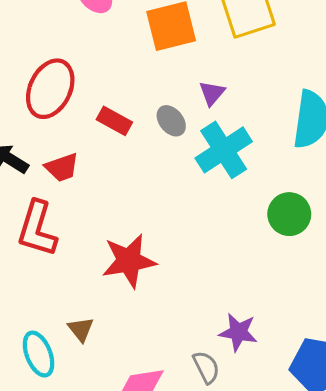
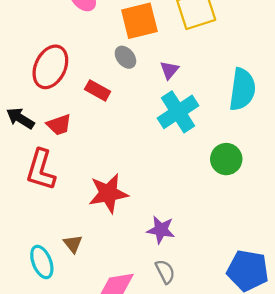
gray ellipse: (171, 121) -> (125, 57), moved
purple star: (238, 332) -> (161, 230), moved

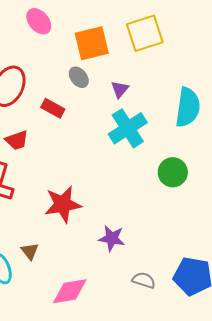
gray semicircle: (165, 272) -> (144, 280), moved, turned -45

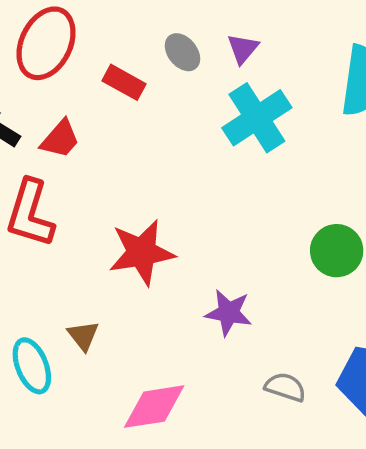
gray ellipse: (79, 77) -> (182, 52), moved
red trapezoid: (17, 140) -> (60, 139), turned -30
green circle: (173, 172) -> (337, 251), moved

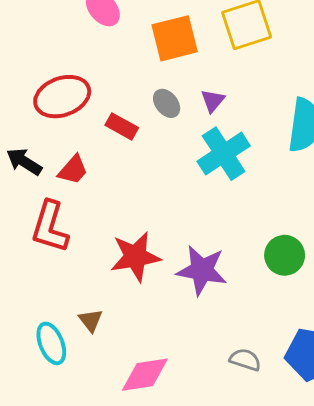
red ellipse: (46, 43) -> (62, 97), turned 44
purple star: (229, 313) -> (202, 270), moved, size x1.4

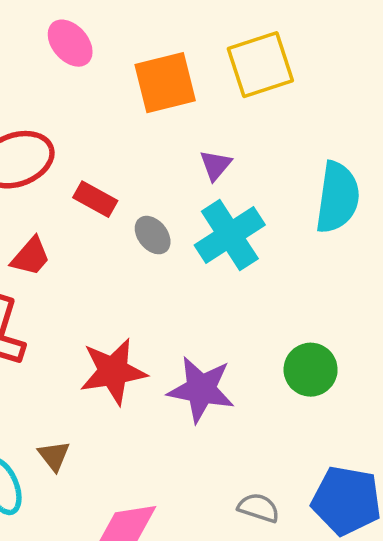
gray ellipse: (167, 103) -> (153, 235), moved

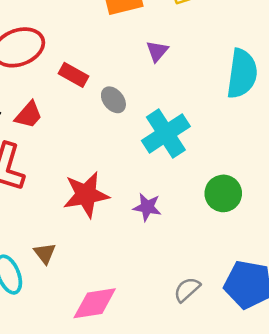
cyan cross: (230, 235) -> (166, 134), moved
purple star: (201, 389) -> (147, 207), size x0.6
gray semicircle: (259, 508) -> (187, 290), turned -60

